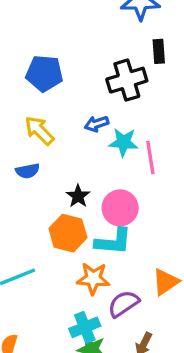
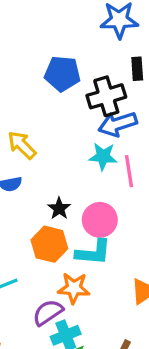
blue pentagon: (44, 73) -> (62, 74), moved
blue arrow: (97, 124) -> (118, 124), moved, size x1.6
purple semicircle: (123, 304) -> (48, 312), moved

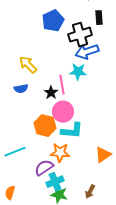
blue pentagon: (62, 74) -> (53, 21), turned -30
pink line: (129, 171) -> (62, 85), moved
black star: (59, 208) -> (51, 93), moved
pink circle: (100, 220) -> (63, 112), moved

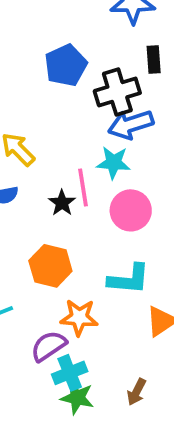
pink circle: (63, 112) -> (131, 210), moved
cyan L-shape: (72, 131) -> (129, 279), moved

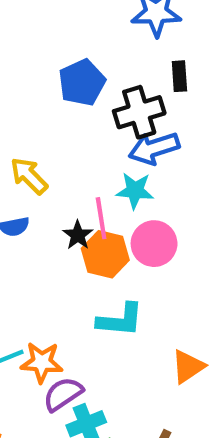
orange hexagon: (50, 266) -> (105, 254), moved
cyan L-shape: (129, 279) -> (120, 320), moved
orange star: (79, 317) -> (42, 362), moved

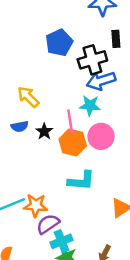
black star: (78, 235) -> (44, 131), moved

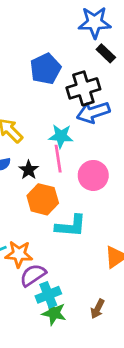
black rectangle: (116, 39) -> (106, 53), moved, turned -42
cyan star: (90, 106) -> (61, 136), moved
orange hexagon: (73, 143) -> (43, 199), moved

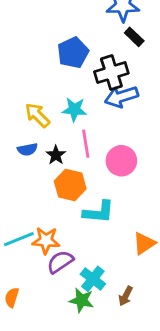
cyan star: (61, 136) -> (74, 110), moved
cyan cross: (48, 295) -> (93, 279), moved, turned -30

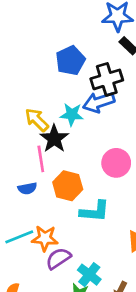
blue arrow: (121, 97) -> (99, 102), moved
pink line: (86, 144) -> (41, 159), moved
blue semicircle: (27, 149) -> (27, 188), moved
black star: (56, 155) -> (54, 139), moved, size x1.5

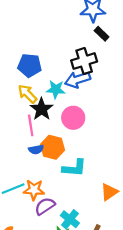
blue pentagon: (70, 61) -> (30, 65), moved, turned 30
pink circle: (116, 163) -> (73, 118), moved
blue semicircle: (27, 188) -> (36, 149), moved

